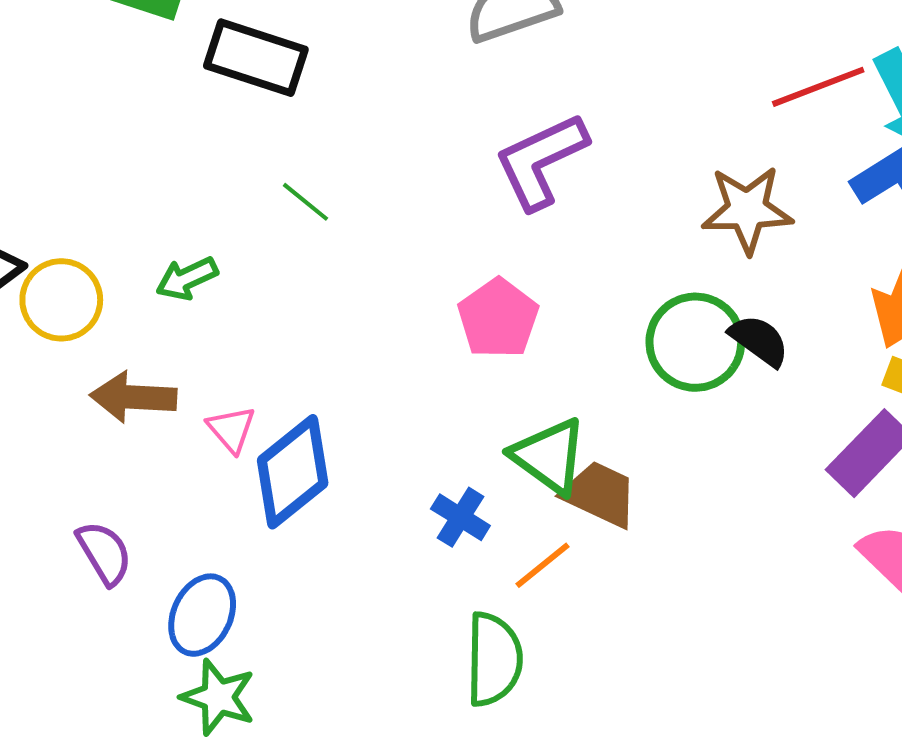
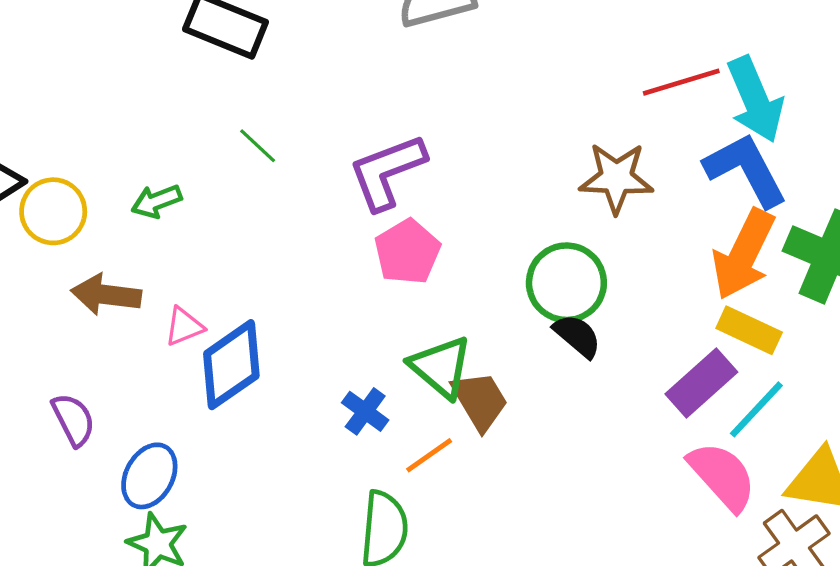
purple L-shape: (541, 161) -> (387, 172), moved
black semicircle: (759, 340) -> (577, 336), moved
pink triangle: (231, 429) -> (184, 326), turned 45
brown trapezoid: (600, 494) -> (480, 401), turned 30

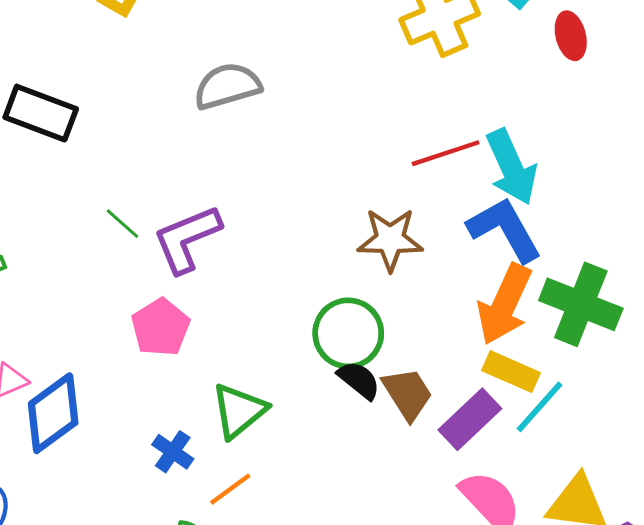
green line: (258, 146) -> (122, 224), moved
pink pentagon: (407, 252) -> (160, 327), moved
green triangle: (441, 367) -> (239, 411), turned 42
brown trapezoid: (480, 401) -> (407, 394), moved
cyan line: (756, 409) -> (540, 407), moved

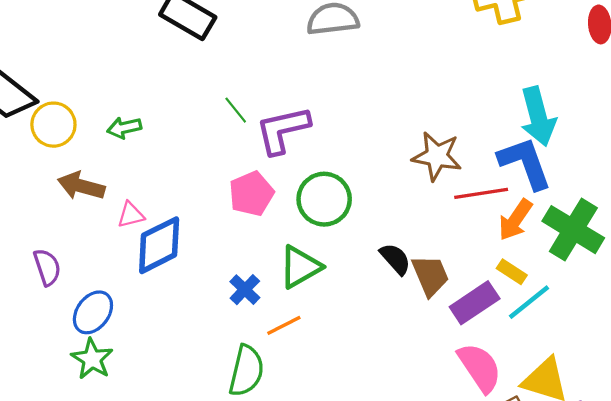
red line: (446, 153) -> (481, 193), moved
orange arrow: (504, 304) -> (515, 220), size x0.7
green circle: (348, 333) -> (324, 199), moved
yellow rectangle: (511, 372) -> (512, 272), size x0.7

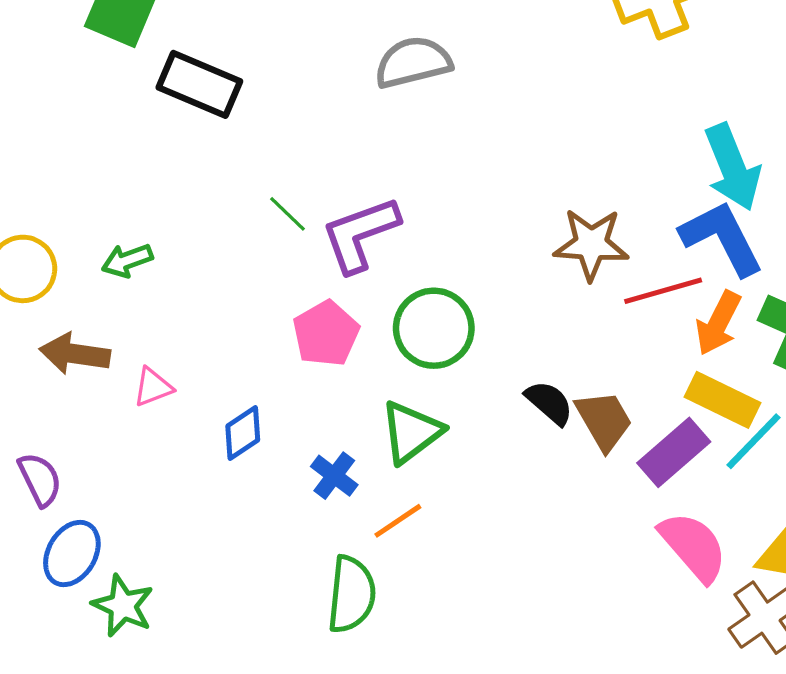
blue diamond: (159, 245) -> (243, 433), moved, size x0.6
yellow rectangle: (512, 272) -> (723, 400), size x1.6
blue ellipse: (93, 312) -> (72, 553), moved

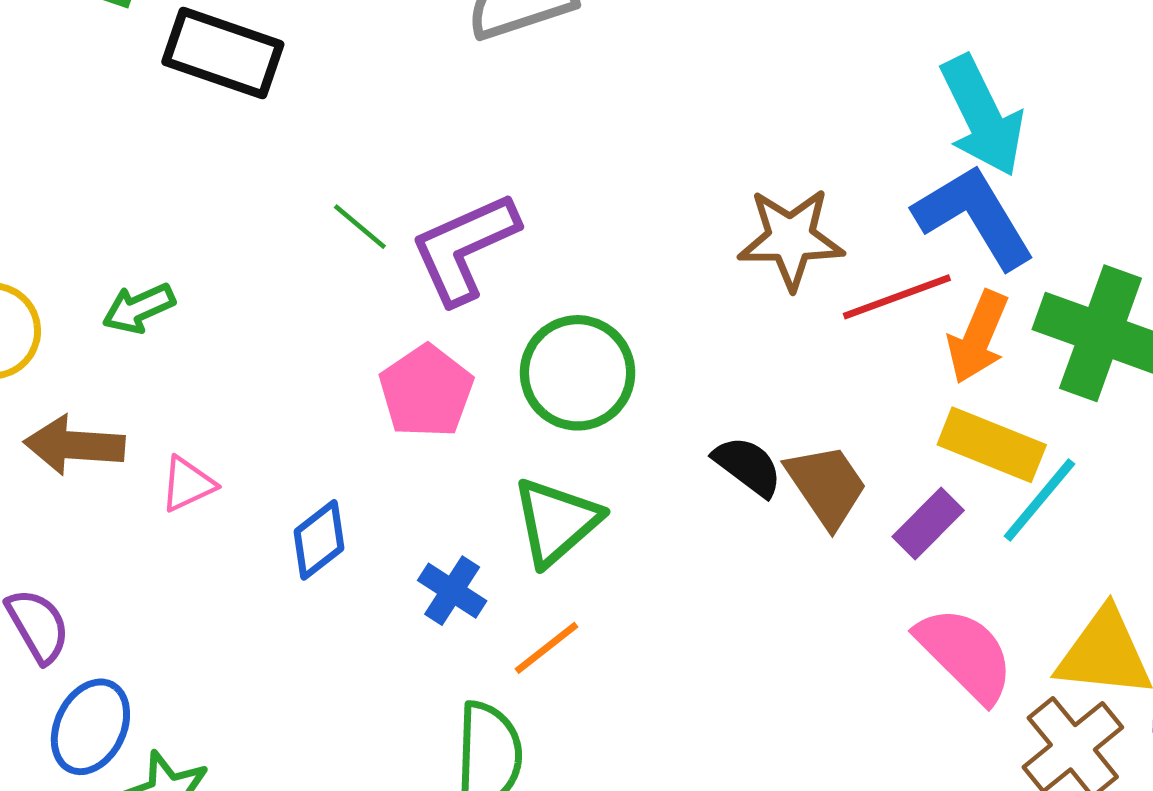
purple rectangle: (674, 452) -> (928, 524), size x0.7

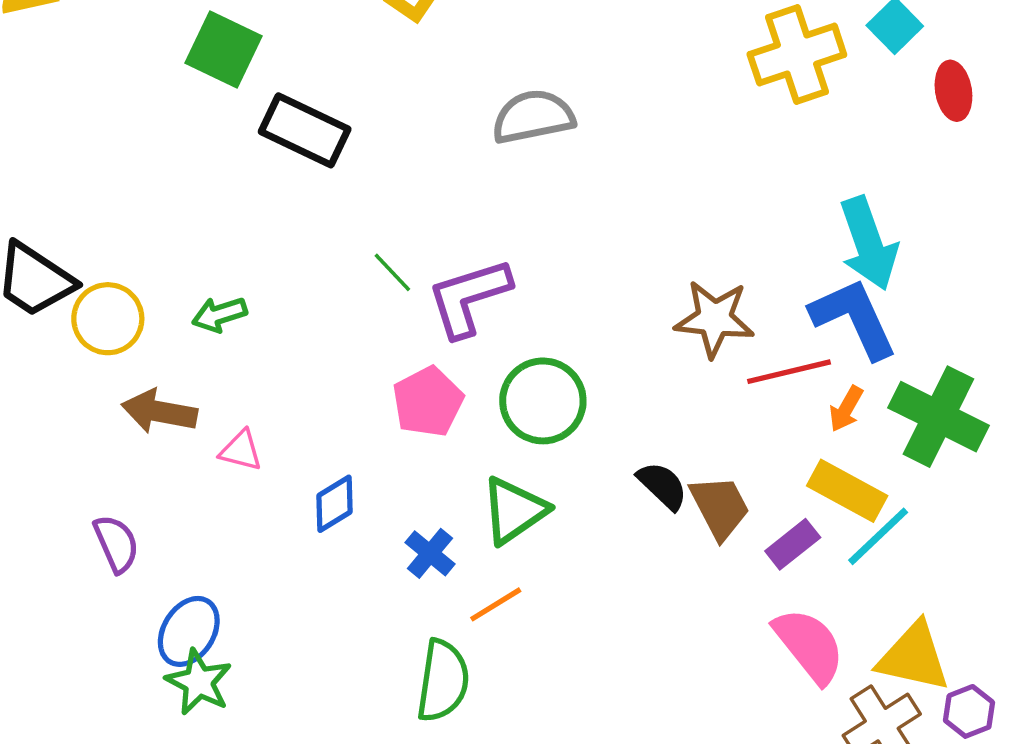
orange arrow: (978, 337) -> (846, 409), size x0.7
pink triangle: (188, 484) -> (241, 451), turned 33
blue ellipse: (90, 727) -> (189, 631), moved

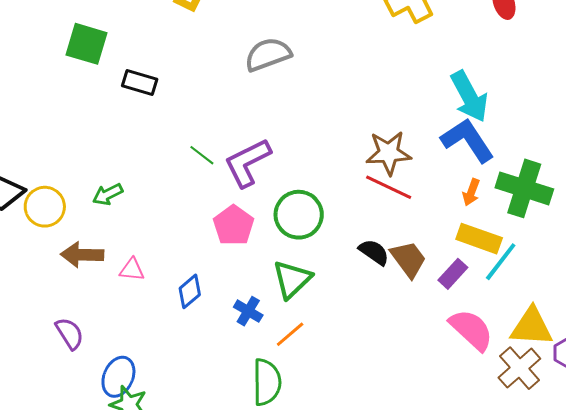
black rectangle: (305, 130) -> (140, 82), size x0.7
red line: (789, 372) -> (389, 187), moved, turned 48

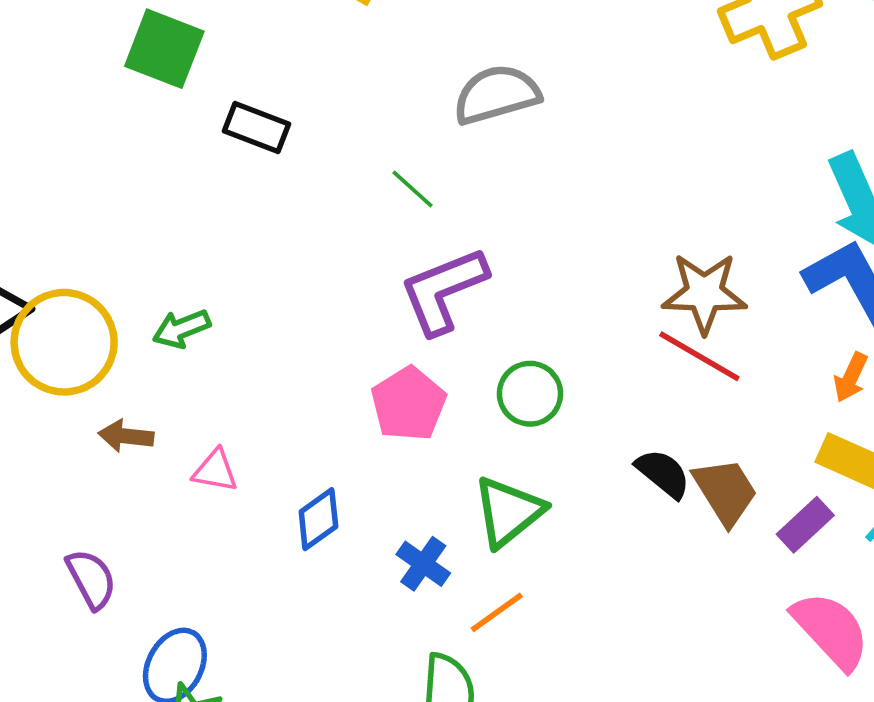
green line: (202, 155) -> (412, 189), moved
yellow circle: (45, 207) -> (64, 342), size x1.4
green circle: (299, 215) -> (530, 394), size x0.7
brown arrow: (82, 255) -> (126, 436), size x0.7

